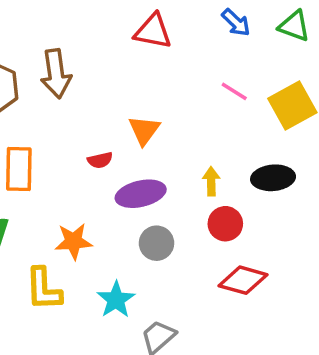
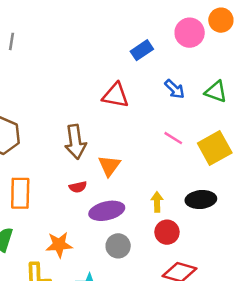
brown arrow: (56, 74) -> (75, 142), moved

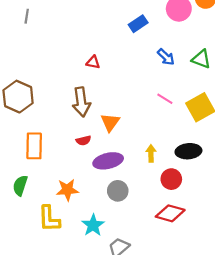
red triangle: (116, 95) -> (93, 62), moved, size x0.6
red circle: (167, 232) -> (171, 179), moved

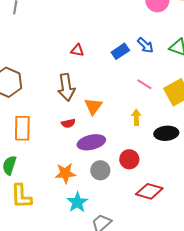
blue rectangle: (138, 24) -> (120, 51), moved
yellow arrow: (151, 153) -> (136, 117), moved
red circle: (171, 179) -> (129, 159), moved
orange star: (67, 190) -> (65, 173), moved
yellow L-shape: (49, 219) -> (21, 196), moved

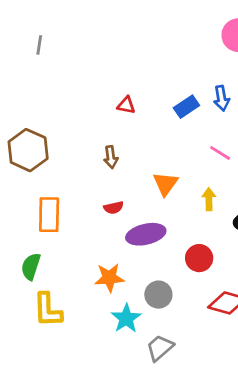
blue arrow: (145, 45) -> (222, 98), turned 36
brown arrow: (66, 87) -> (111, 157), size x0.6
orange triangle: (93, 106) -> (165, 184), moved
gray circle: (100, 170) -> (158, 295), moved

